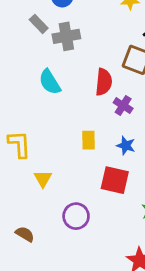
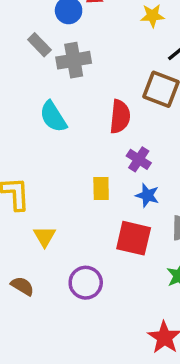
purple cross: (123, 105) -> (139, 159), moved
brown semicircle: (25, 234) -> (22, 286), moved

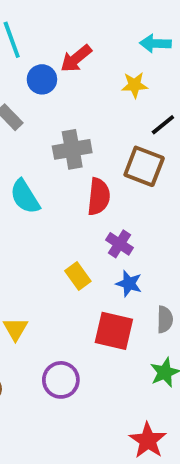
gray cross: (74, 60) -> (72, 149), moved
yellow rectangle: (101, 189) -> (78, 276), turned -35

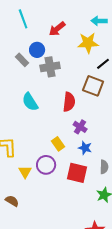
blue circle: (42, 79) -> (37, 50), moved
yellow star: (135, 85) -> (88, 43), size x1.5
gray cross: (72, 149) -> (50, 67), moved
purple circle: (61, 380) -> (46, 165), moved

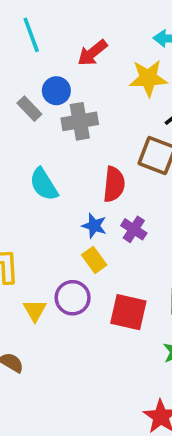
blue star: (85, 148) -> (94, 226), moved

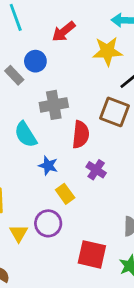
gray cross: (80, 121) -> (54, 105), moved
blue star: (94, 226) -> (48, 166), moved
red square: (128, 312) -> (92, 254), moved

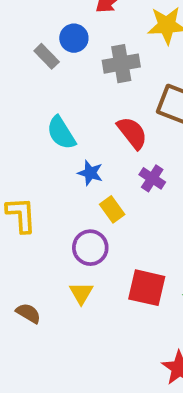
gray cross: (54, 105) -> (121, 64), moved
red semicircle: (81, 135) -> (132, 133), turned -44
yellow triangle: (19, 233) -> (81, 293), moved

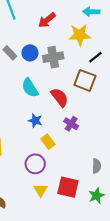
blue circle: (74, 38) -> (30, 53), moved
cyan semicircle: (61, 133) -> (30, 88), moved
yellow triangle: (81, 293) -> (41, 190), moved

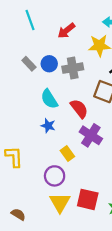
blue star: (35, 121) -> (48, 126), moved
purple cross: (71, 124) -> (91, 135), size x1.5
yellow triangle: (41, 190) -> (60, 203), size x1.5

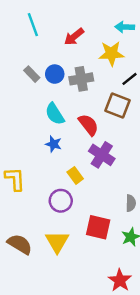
yellow triangle: (60, 203) -> (57, 242), moved
brown semicircle: (18, 214) -> (20, 244), size x1.5

